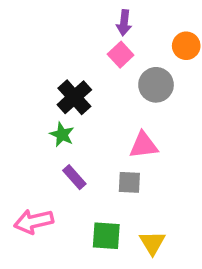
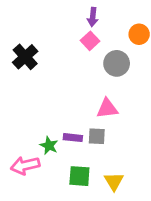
black cross: (74, 97) -> (25, 57), moved
green star: (62, 134) -> (49, 146), moved
purple rectangle: (74, 177) -> (73, 138), moved, turned -42

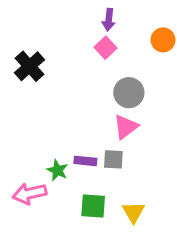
gray circle: (117, 63) -> (129, 93), moved
pink triangle: (107, 108) -> (126, 127), turned -30

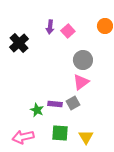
purple arrow: (109, 20) -> (50, 27), moved
gray square: (113, 159) -> (73, 103), turned -32
pink arrow: (29, 194) -> (23, 137), moved

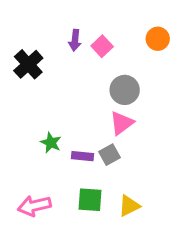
green star: (37, 110) -> (51, 143), moved
yellow triangle: (86, 137) -> (129, 206), turned 35

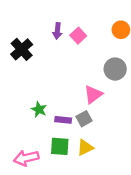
gray circle: (125, 90) -> (115, 69), moved
green square: (90, 200) -> (60, 146), moved
yellow triangle: (129, 206) -> (85, 148), moved

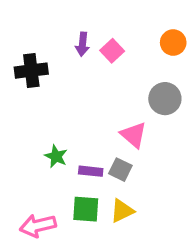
black cross: (22, 49) -> (31, 71), turned 35
pink triangle: (93, 94) -> (134, 135), turned -42
gray square: (84, 119) -> (120, 170), turned -35

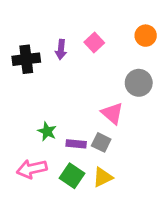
purple arrow: (82, 44) -> (61, 49), moved
green square: (86, 209) -> (72, 176), turned 30
pink arrow: (38, 226) -> (32, 169), moved

